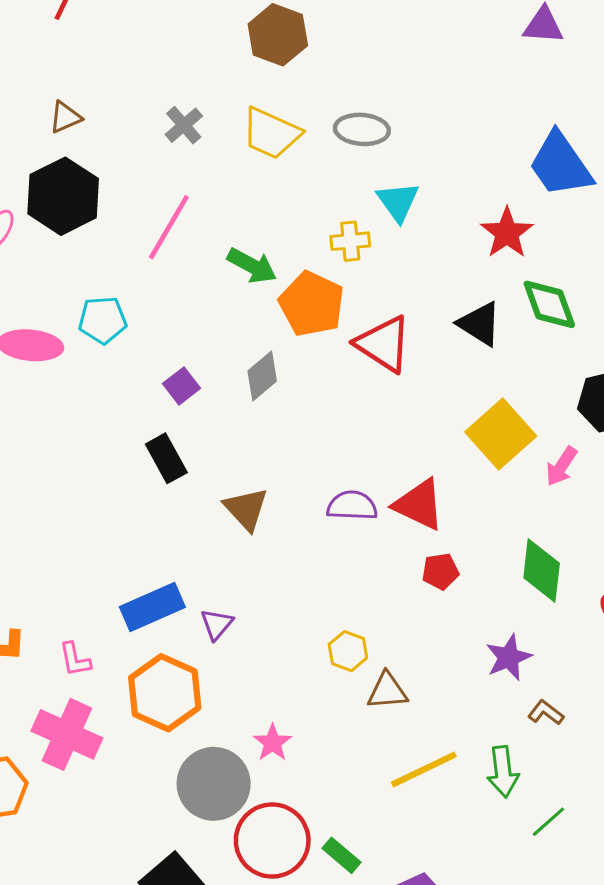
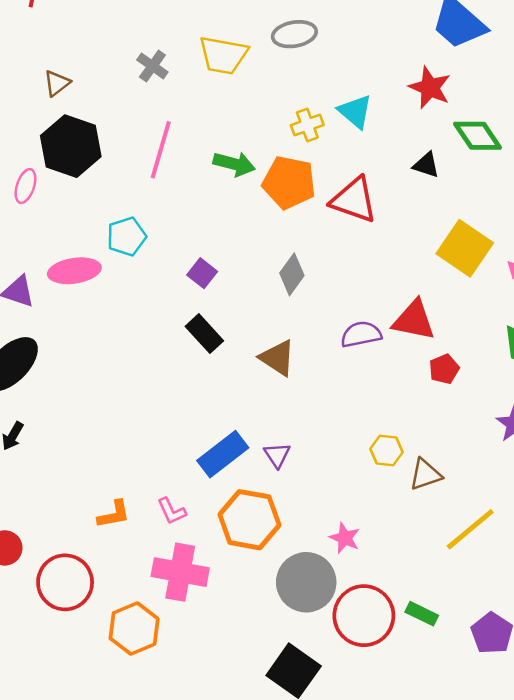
cyan triangle: (398, 202) -> (355, 111), moved
black triangle: (480, 324) -> (426, 165), size x0.7
gray diamond: (262, 376) -> (292, 274), moved

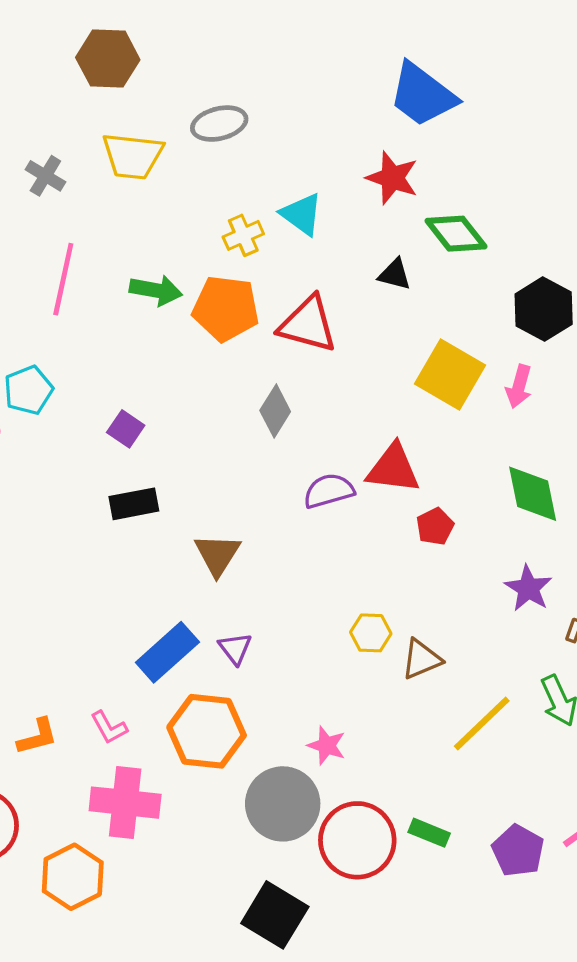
gray diamond: (292, 274) -> (275, 411), moved
black rectangle: (204, 334) -> (134, 504), turned -54
brown triangle: (278, 358) -> (217, 555), moved, turned 33

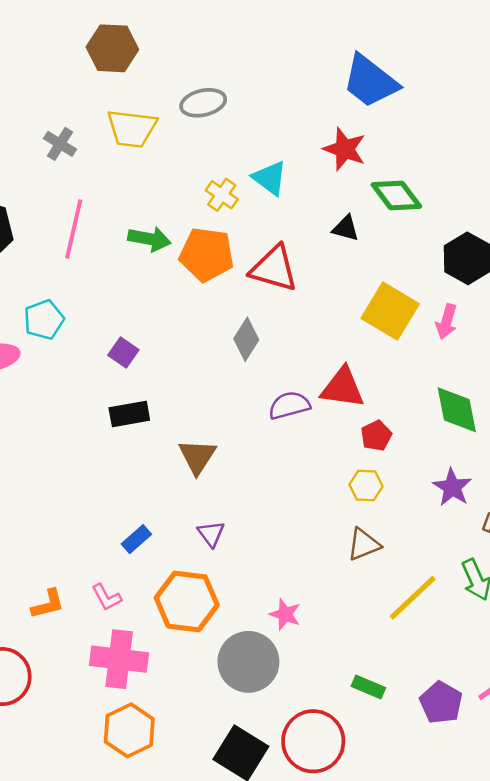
yellow cross: (243, 235) -> (222, 195), turned -32
yellow hexagon: (371, 633) -> (366, 485), moved
blue rectangle: (167, 652) -> (136, 539), moved, size x0.6
red circle: (357, 840) -> (313, 741), moved
orange hexagon: (73, 877) -> (129, 730), moved

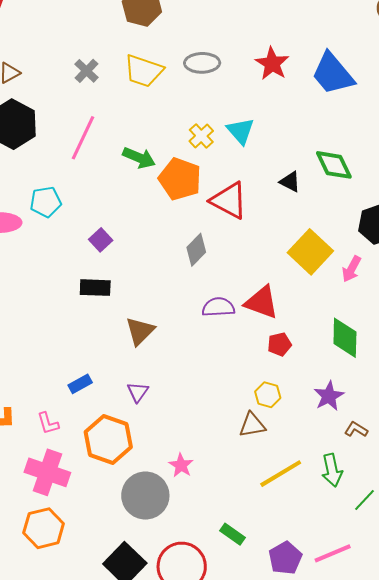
red star: (345, 149) -> (272, 64), moved
yellow hexagon: (366, 485) -> (268, 395), moved

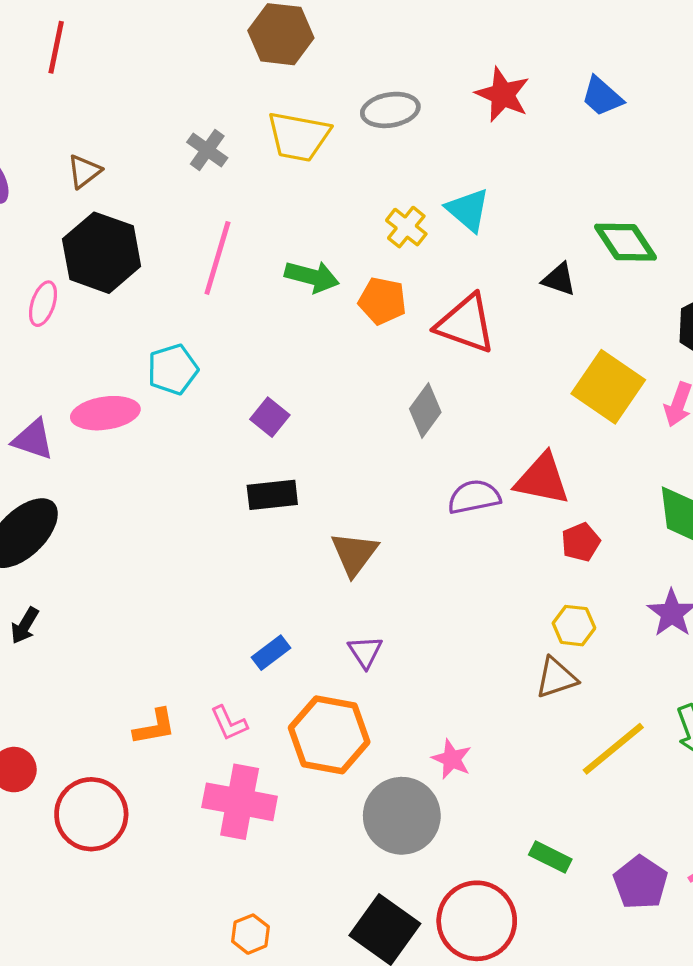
blue trapezoid: (333, 74) -> (602, 96), size x0.6
orange pentagon: (180, 179) -> (382, 301), size x0.7
orange hexagon: (44, 528) -> (250, 934), moved, size x0.6

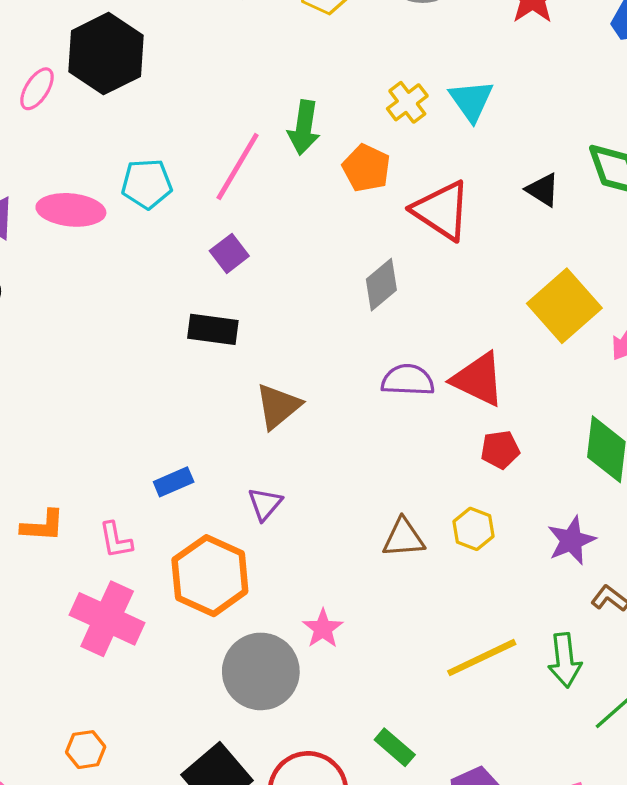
pink line: (217, 258) -> (238, 167), moved
green arrow: (312, 277) -> (304, 128), turned 70
brown triangle: (556, 678) -> (404, 538), moved

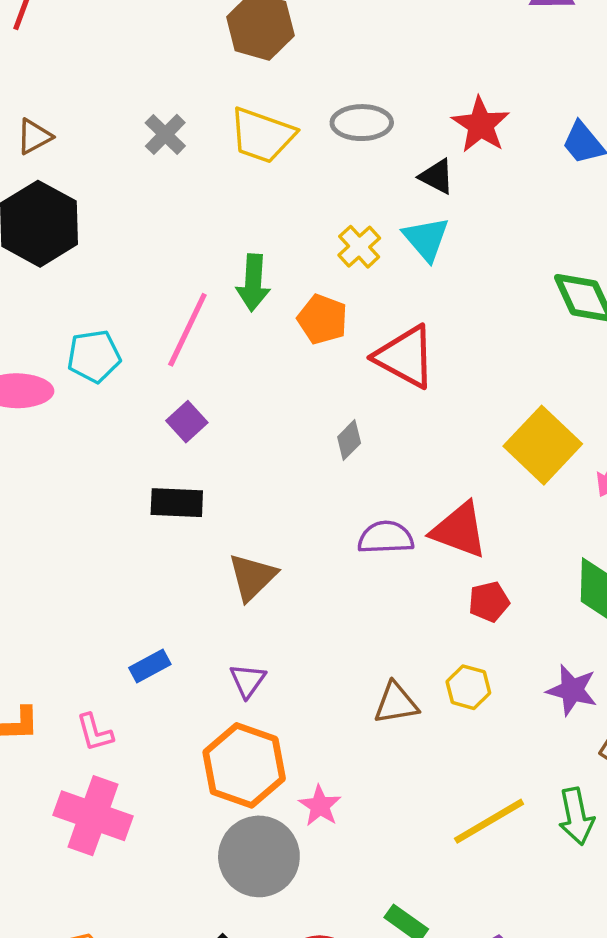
black triangle: (543, 190) -> (437, 177), moved
gray diamond: (381, 285) -> (349, 440), size x0.7
purple star: (571, 540) -> (572, 690), turned -30
orange hexagon: (210, 576) -> (244, 765), moved

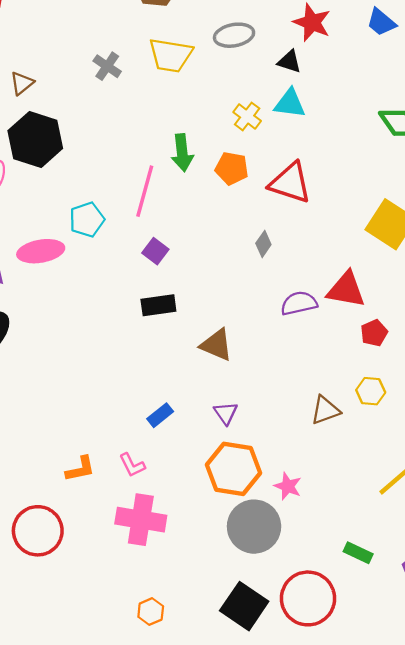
cyan triangle: (426, 239) -> (290, 103), turned -32
brown triangle: (252, 577) -> (216, 345), turned -42

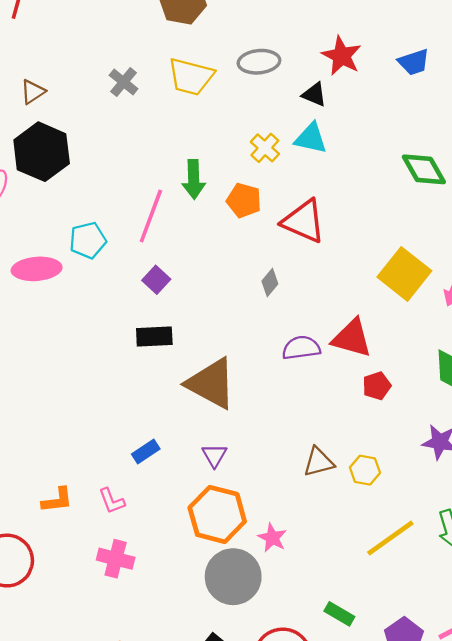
blue trapezoid: (381, 22) -> (414, 62), turned -64
brown triangle: (216, 345) -> (211, 383), size x1.5
yellow hexagon: (371, 391) -> (365, 470), moved
pink cross: (141, 520) -> (116, 559), size x0.7

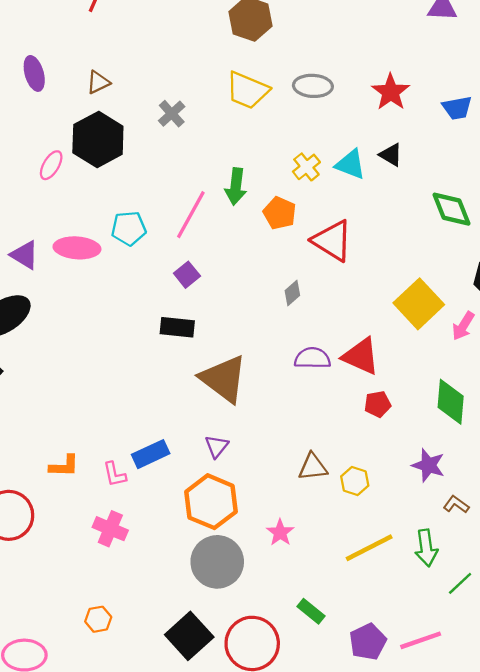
gray cross: (124, 82) -> (172, 114), moved
black triangle: (314, 94) -> (391, 155), moved
blue rectangle: (146, 451) -> (151, 454), moved, size x1.4
pink star: (272, 538) -> (280, 532), moved

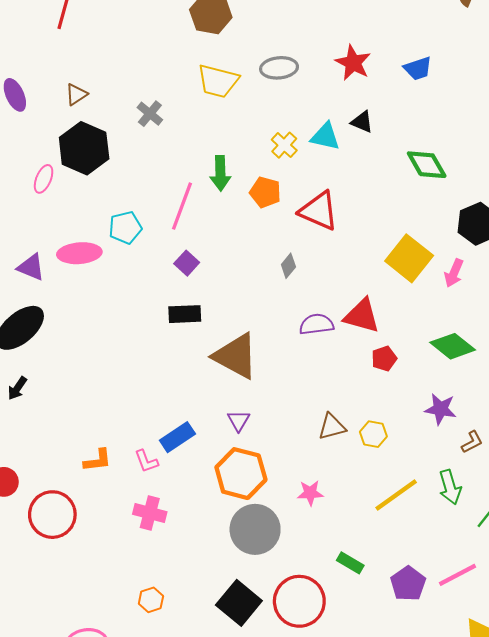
green diamond: (451, 402) -> (453, 346), turned -48
brown L-shape: (456, 504) -> (472, 442), turned 125
pink star: (280, 532) -> (310, 493), turned -30

